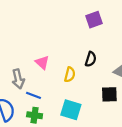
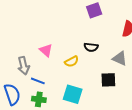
black semicircle: (91, 59) -> (91, 47), turned 80
yellow semicircle: (70, 75) -> (72, 62), turned 48

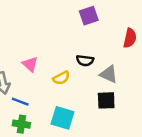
gray triangle: (120, 58) -> (109, 74), moved

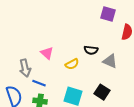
purple square: (89, 16) -> (108, 14), moved, turned 35
black square: (106, 100) -> (102, 92), moved, turned 35

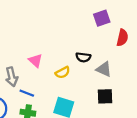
purple square: (108, 14) -> (102, 18), turned -35
black square: (102, 92) -> (105, 96), moved, turned -35

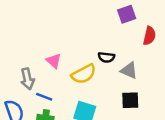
yellow semicircle: (63, 72) -> (84, 74), size x1.5

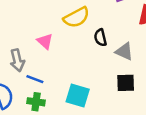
black semicircle: (106, 57) -> (100, 38), turned 70
yellow semicircle: (84, 74) -> (76, 17), moved

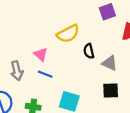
blue line: (35, 79) -> (45, 74), moved

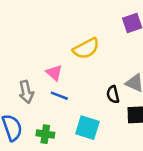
black semicircle: (89, 51) -> (113, 94), moved

